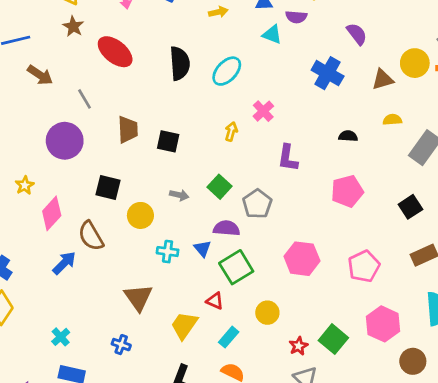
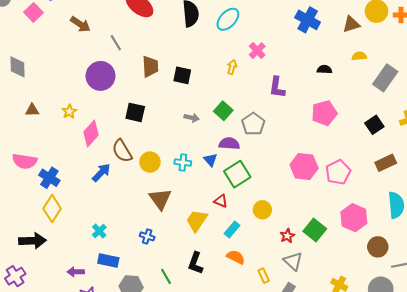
yellow circle: (140, 215) -> (150, 162), moved
pink hexagon: (302, 259) -> (304, 167), moved

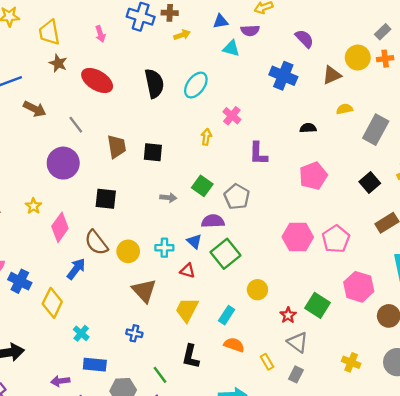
red triangle: (221, 201) -> (188, 271), moved
yellow diamond: (52, 209) -> (52, 303), moved

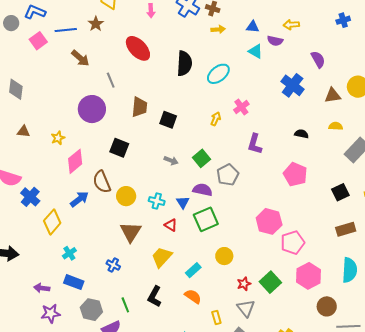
brown star: (58, 63) -> (96, 24), moved
pink pentagon: (313, 176) -> (295, 174), turned 30
pink pentagon: (336, 239) -> (293, 243), moved

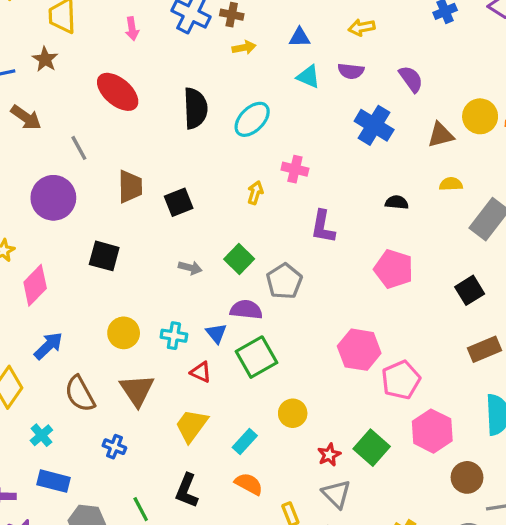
purple semicircle: (275, 41) -> (351, 71), moved
pink cross: (241, 107) -> (295, 169), turned -35
black square: (168, 120) -> (179, 202), turned -36
brown semicircle: (102, 182) -> (80, 394), moved

